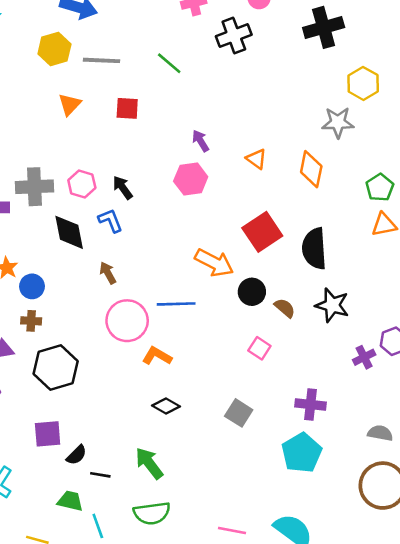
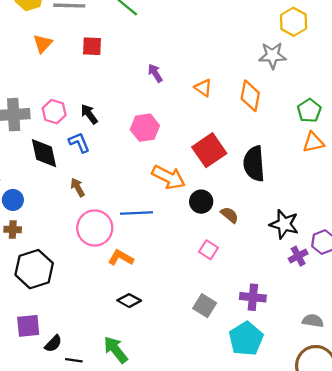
pink hexagon: (191, 179) -> (145, 128), moved
black star: (332, 305) -> (284, 224), moved
gray square: (239, 413) -> (205, 306), moved

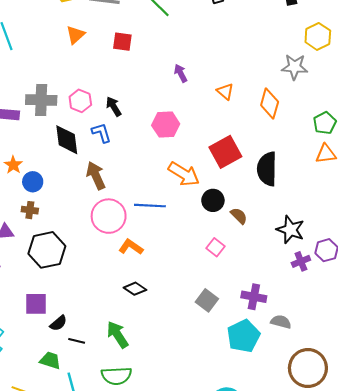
brown arrow: (78, 187) -> (96, 176), size x1.5
gray semicircle: (313, 321) -> (281, 322), moved

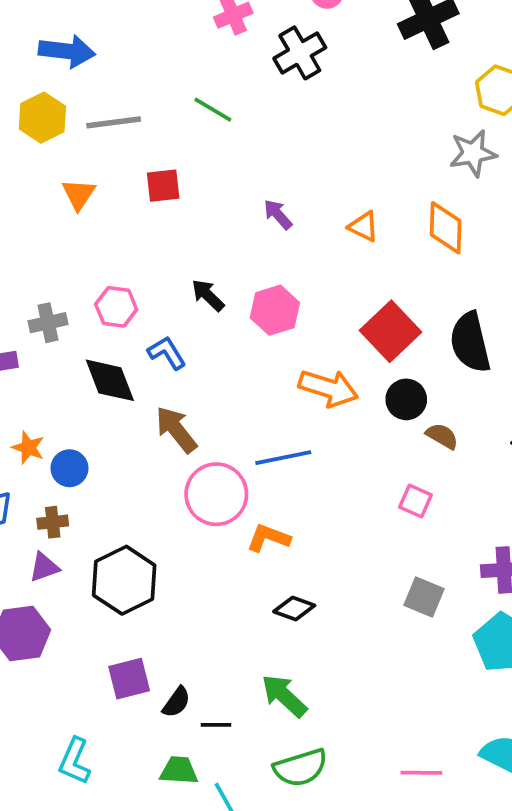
gray cross: (41, 100) -> (48, 323), size x0.7
black arrow: (114, 106) -> (208, 295), moved
black circle: (213, 200) -> (406, 399), moved
brown cross: (30, 210) -> (53, 522), moved

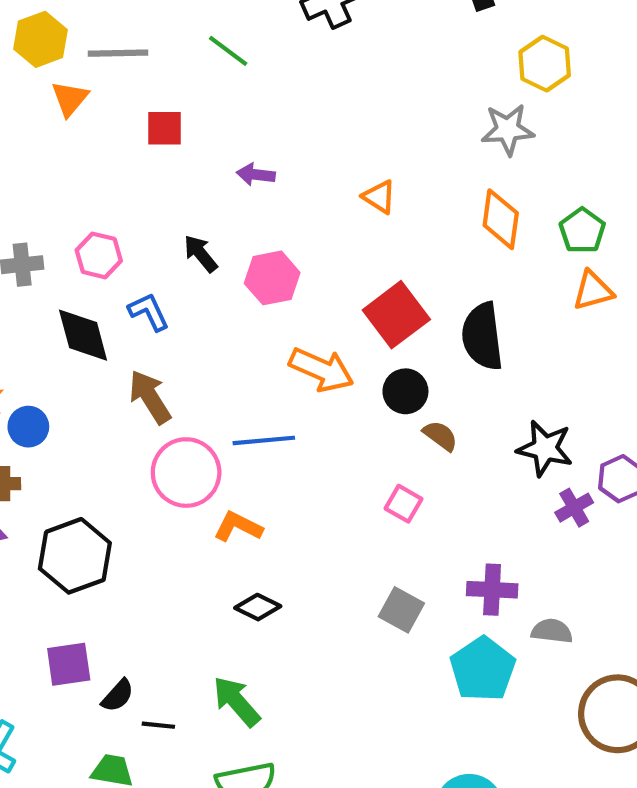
orange triangle: (79, 194) -> (70, 99), moved
purple arrow: (278, 214) -> (256, 175), moved, turned -48
orange diamond: (446, 228) -> (501, 219), moved

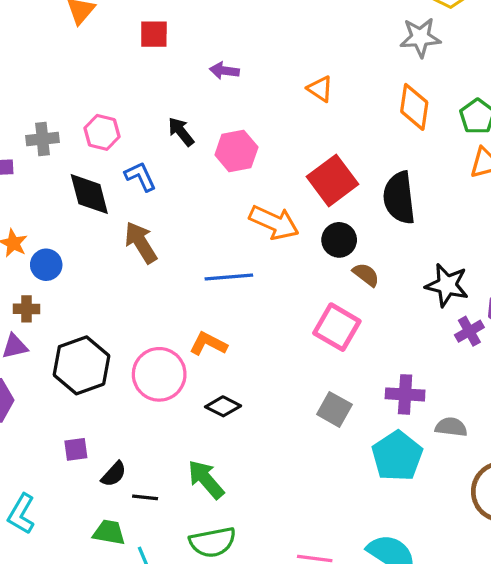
pink circle: (186, 473) -> (159, 374), moved
pink square: (404, 504) -> (337, 327), size x1.6
purple square: (69, 664) -> (76, 449), size x0.7

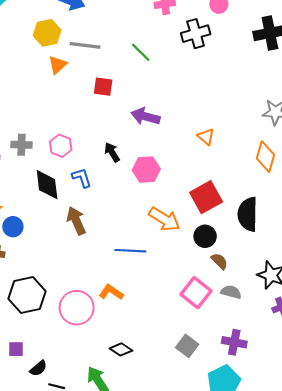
purple arrow: (224, 71) -> (146, 116), size x1.5
black diamond: (223, 406) -> (121, 349), moved
gray semicircle: (451, 427) -> (231, 292), moved

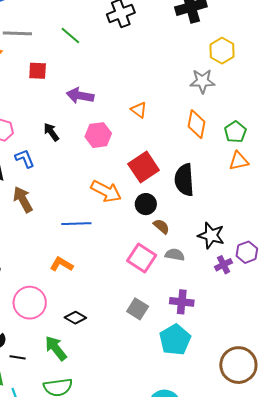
pink hexagon: (146, 170) -> (98, 135), moved
pink circle: (77, 308) -> (30, 303), moved

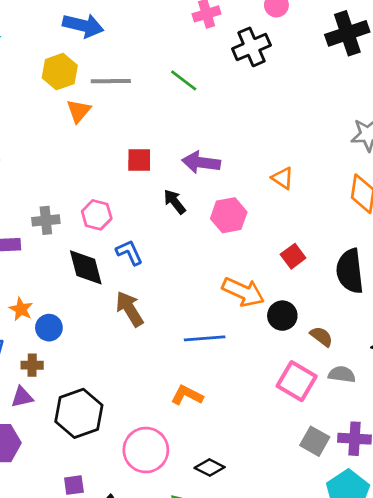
red square: (38, 71) -> (139, 160), moved
black arrow: (51, 132) -> (175, 202), moved
red square: (144, 167) -> (293, 256), size x0.6
black circle: (146, 204) -> (282, 316), moved
gray square: (138, 309) -> (315, 441), moved

